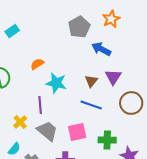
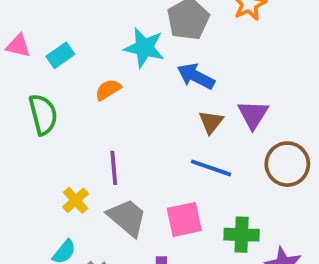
cyan rectangle: (12, 31) -> (60, 55), moved
blue arrow: (101, 49) -> (196, 76), moved
cyan star: (56, 83) -> (144, 48), moved

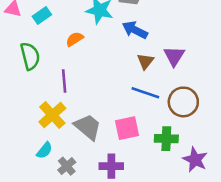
brown circle: (287, 164) -> (183, 102), moved
purple line: (114, 168) -> (64, 81), moved
yellow cross: (76, 200) -> (52, 115), size x1.5

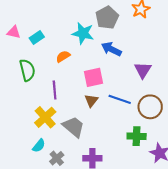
brown triangle: (145, 61) -> (91, 101), moved
pink square: (127, 128) -> (93, 77), moved

